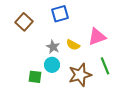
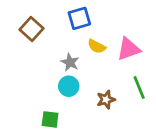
yellow semicircle: (73, 45) -> (97, 46), moved
brown star: (80, 75) -> (106, 99), size x0.6
green square: (35, 77) -> (50, 119), moved

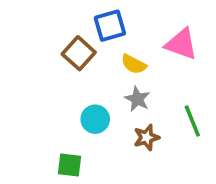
brown square: (31, 29) -> (79, 53), moved
pink triangle: (129, 49) -> (181, 44), moved, turned 40
gray star: (70, 62) -> (137, 99), moved

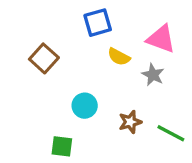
brown square: (79, 53) -> (44, 58), moved
gray star: (137, 99) -> (153, 75), moved
green line: (192, 121) -> (171, 133), moved, turned -40

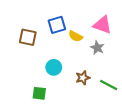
blue square: (98, 23) -> (57, 25), moved
brown square: (44, 58) -> (28, 37), turned -30

